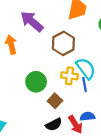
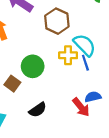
brown square: (55, 101) -> (12, 84), moved
black semicircle: (54, 125) -> (38, 110), moved

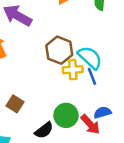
brown hexagon: (57, 21) -> (59, 50), moved
green circle: (33, 66) -> (66, 115), moved

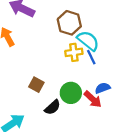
brown hexagon: (59, 50) -> (69, 23), moved
brown square: (15, 104) -> (36, 85), moved

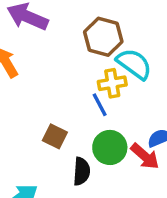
blue line: (91, 57) -> (100, 105), moved
black semicircle: (52, 107) -> (82, 171), turned -42

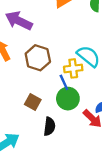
brown hexagon: (103, 37) -> (38, 58), moved
green circle: (110, 147) -> (68, 99), moved

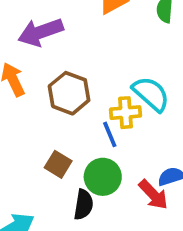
purple arrow: (19, 21) -> (41, 32), turned -48
green circle: (68, 99) -> (103, 177), moved

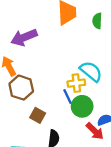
brown hexagon: (69, 93) -> (21, 88), moved
green circle: (103, 177) -> (82, 106), moved

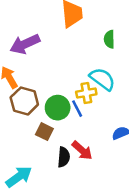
green semicircle: (97, 21) -> (109, 39), moved
green circle: (82, 106) -> (58, 108), moved
red arrow: (95, 131) -> (82, 150), moved

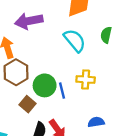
cyan semicircle: (102, 79) -> (75, 40), moved
yellow cross: (86, 93) -> (86, 79), moved

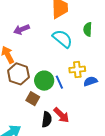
purple arrow: (29, 21) -> (21, 29), size x0.7
blue semicircle: (96, 122) -> (90, 81), moved

